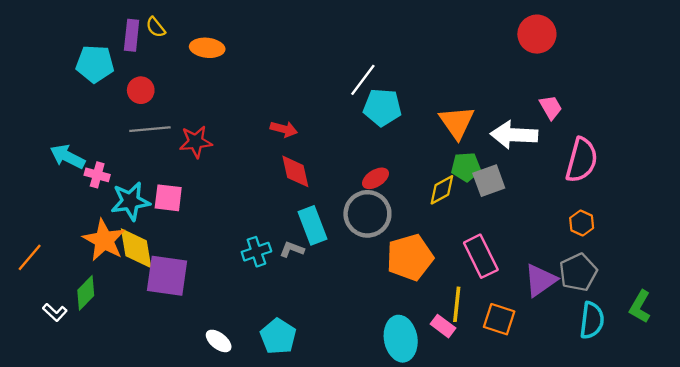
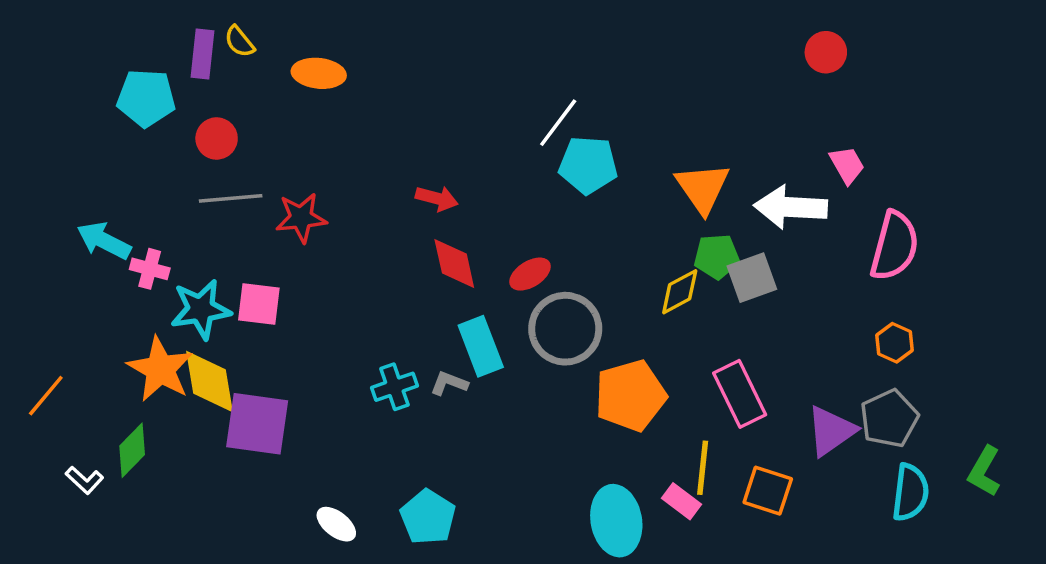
red circle: (537, 34) -> (826, 52), size x0.7
red ellipse: (375, 178) -> (530, 274), moved

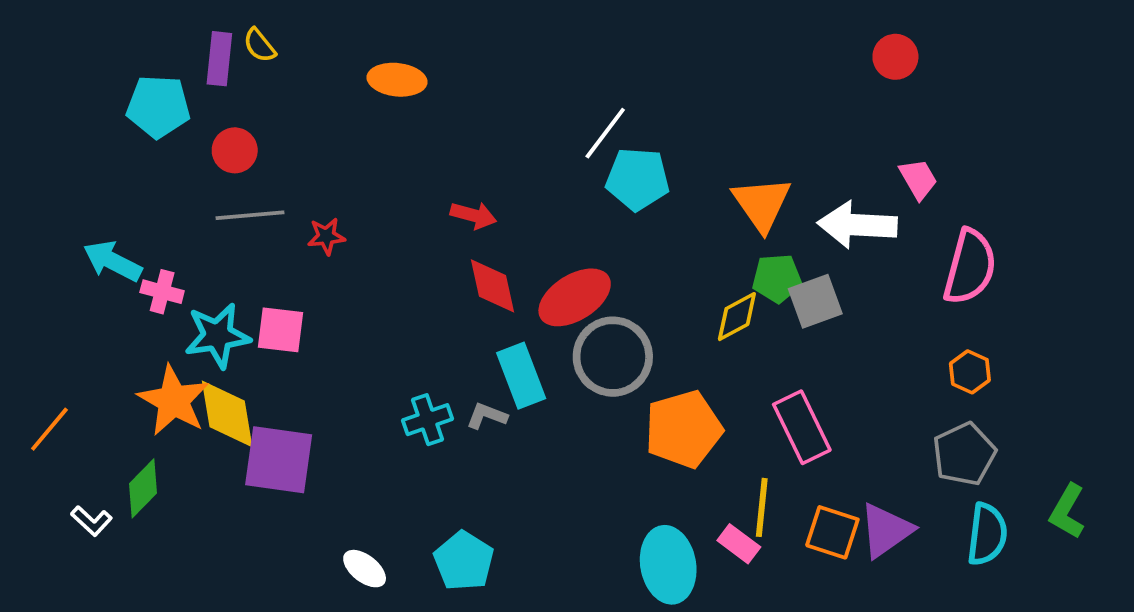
orange ellipse: (319, 73) -> (397, 80), moved
red star: (301, 218) -> (326, 236), size x0.7
red ellipse: (530, 274) -> (575, 297), size x1.6
purple triangle: (831, 431) -> (886, 530), moved

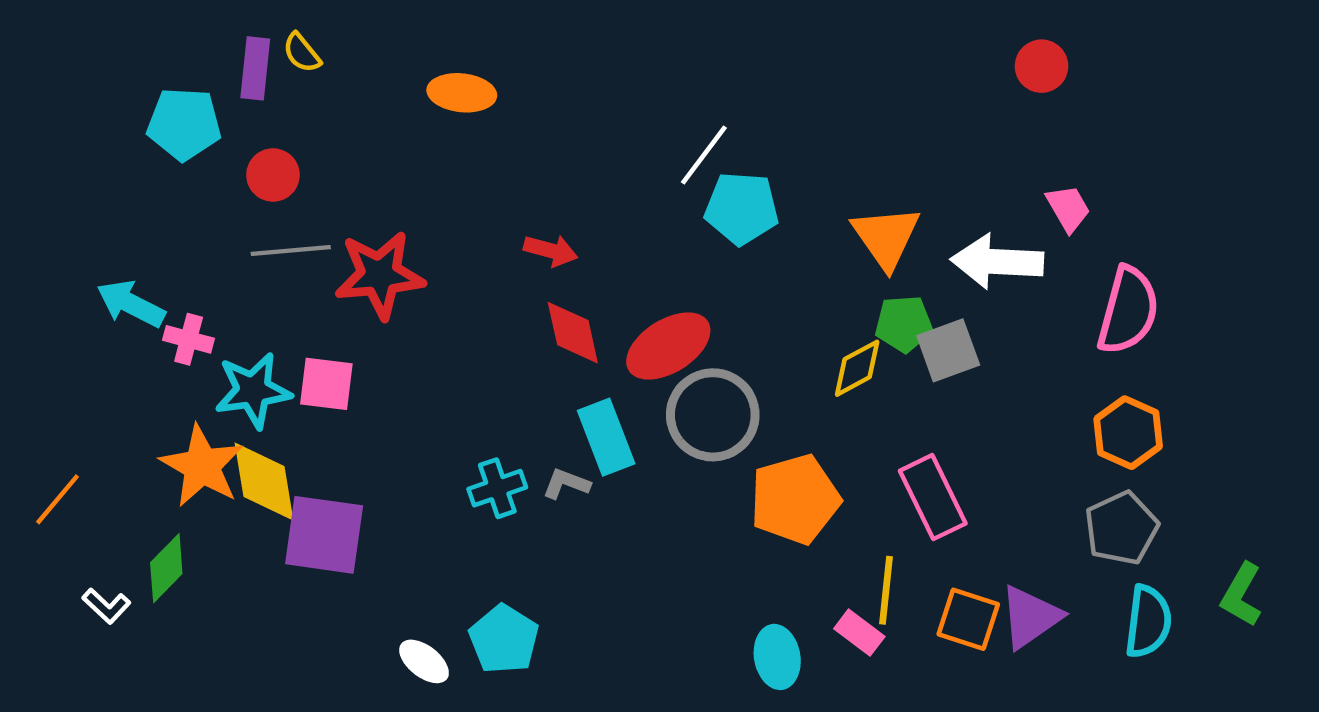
red star: (326, 236) -> (380, 275), size x2.0
orange hexagon: (970, 372) -> (1128, 433), size x1.4
cyan pentagon: (464, 561) -> (504, 639), moved
cyan ellipse: (668, 565) -> (777, 657), size x0.7

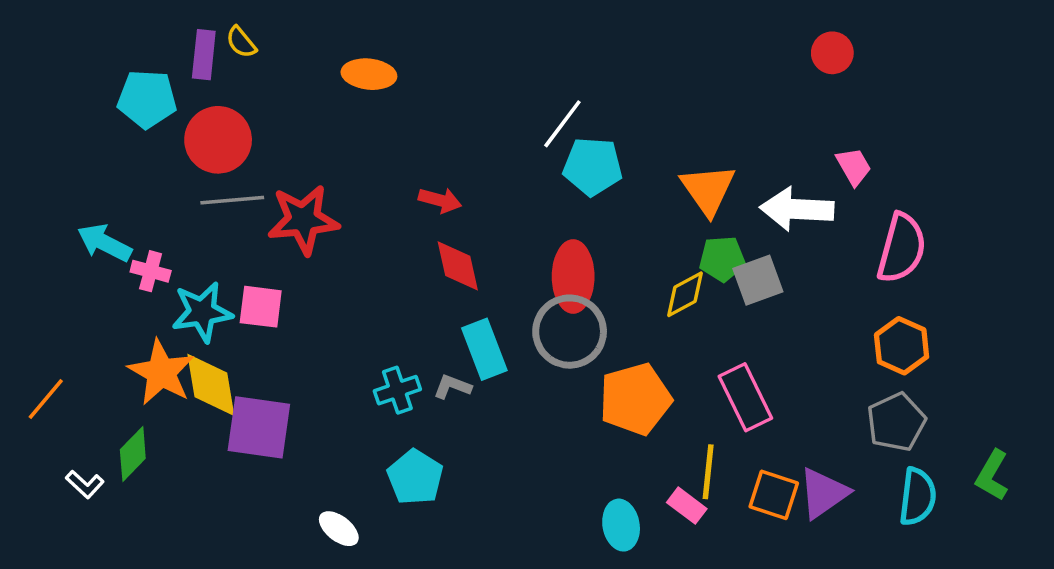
red circle: (273, 175) -> (218, 140), size x1.6
red ellipse: (668, 346) -> (573, 277), moved, turned -58
cyan pentagon: (504, 639) -> (415, 477), moved

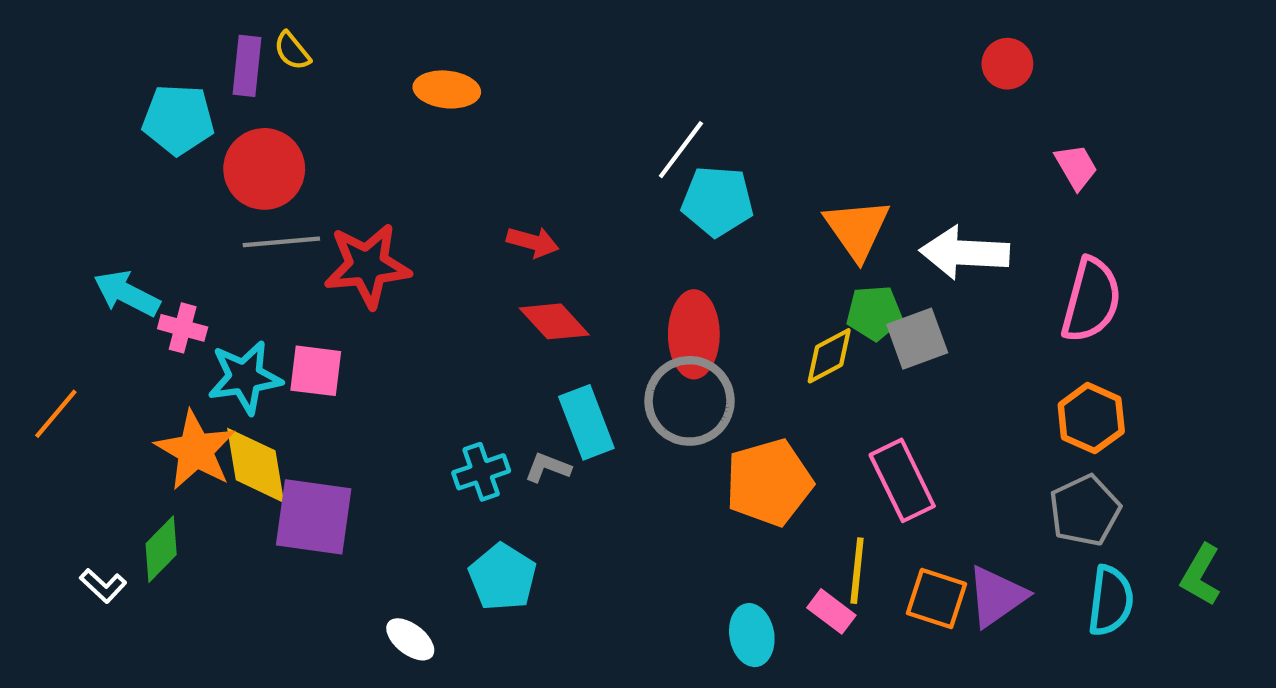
pink trapezoid: (854, 166) -> (1076, 167), moved
red diamond: (458, 266) -> (554, 321), turned -30
orange line: (46, 399) -> (56, 414), moved

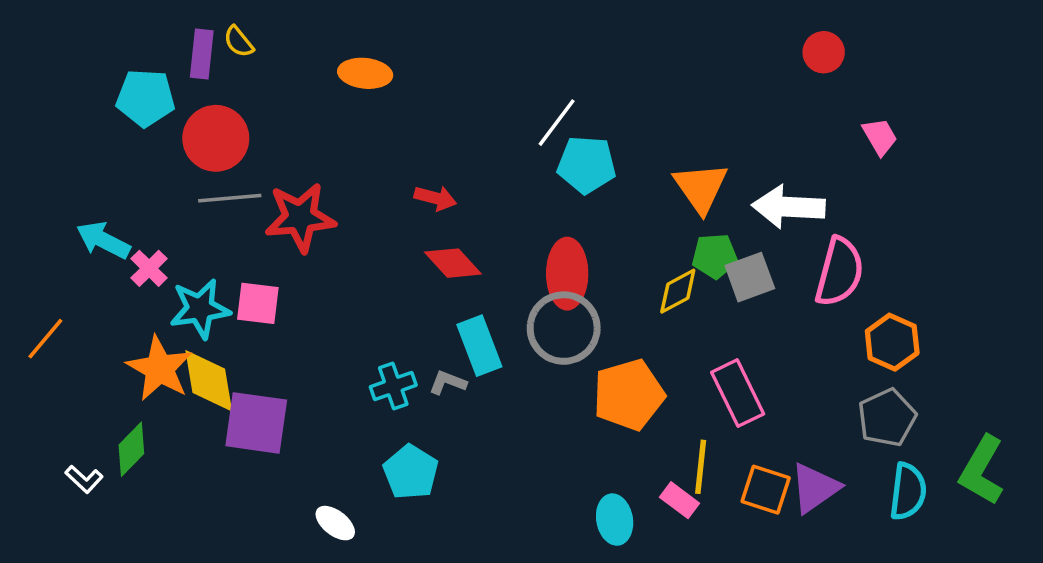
pink semicircle: (1091, 300) -> (839, 272), moved
pink cross: (183, 328) -> (149, 268), turned 30
green L-shape: (1201, 575) -> (982, 470), size x1.4

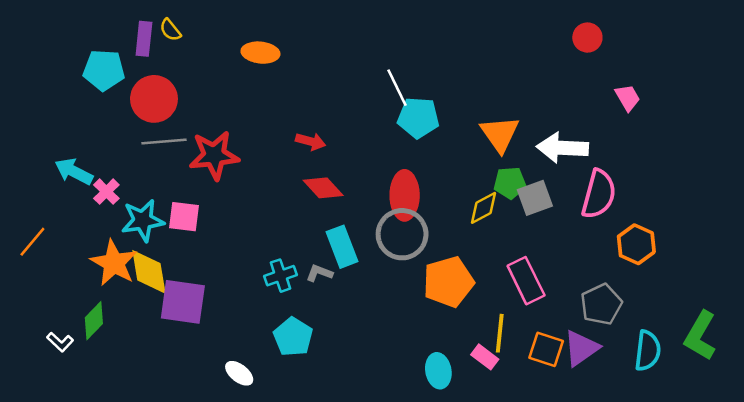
white line: (557, 123) -> (397, 88), turned -63
gray pentagon: (887, 418) -> (601, 304), moved

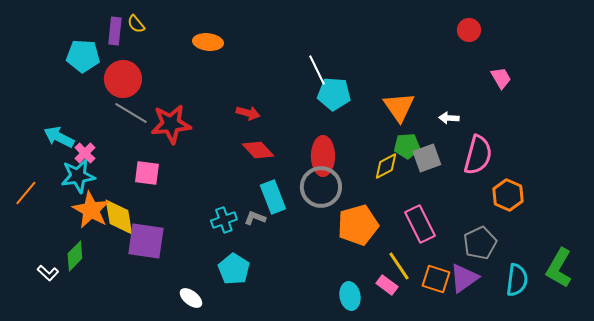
gray line: (164, 141) -> (131, 113), turned 36
white arrow: (562, 148) -> (449, 118), size x0.5
cyan star: (143, 220) -> (78, 176), moved
yellow line: (500, 333) -> (399, 266), turned -40

